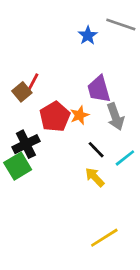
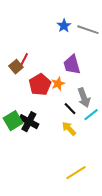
gray line: (121, 24) -> (88, 30), moved
gray arrow: (115, 117) -> (84, 98), moved
black cross: (26, 144) -> (29, 122), moved, turned -36

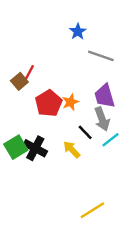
gray line: (88, 30) -> (101, 56), moved
purple trapezoid: (72, 65) -> (104, 96), moved
yellow arrow: (69, 129) -> (72, 149), moved

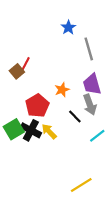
gray line: (101, 56) -> (89, 49), turned 55
red pentagon: (49, 103) -> (37, 106), moved
cyan line: (111, 140) -> (97, 136), moved
yellow arrow: (72, 149) -> (49, 131), moved

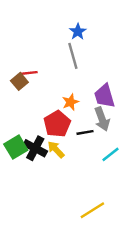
gray line: (89, 49) -> (73, 56), moved
red line: (26, 64) -> (29, 73), turned 56
red pentagon: (37, 106) -> (57, 124), moved
black line: (75, 116) -> (85, 132), turned -56

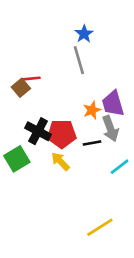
orange star: (70, 102) -> (92, 110), moved
red pentagon: (57, 124) -> (62, 134), turned 30
black cross: (35, 148) -> (38, 131), moved

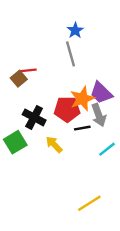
purple trapezoid: (113, 104) -> (101, 93), turned -30
orange star: (92, 110) -> (82, 99), size x1.5
red pentagon: (62, 134) -> (67, 109), moved

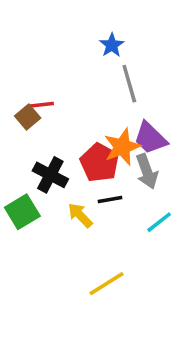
gray line: (71, 54) -> (129, 84), moved
red pentagon: (67, 109) -> (99, 163), turned 30
black line: (82, 128) -> (110, 199), moved
yellow line: (89, 203) -> (106, 284), moved

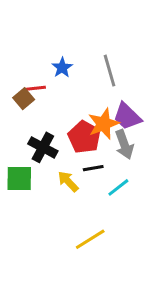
blue star: (112, 45) -> (62, 68), moved
green square: (22, 212) -> (19, 179), turned 32
cyan line: (159, 222) -> (118, 187), moved

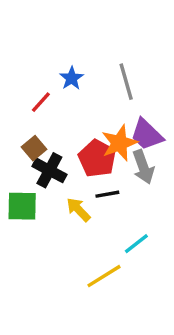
red line: (35, 88) -> (41, 102), turned -42
brown square: (24, 99) -> (34, 148), moved
cyan line: (118, 187) -> (136, 244), moved

